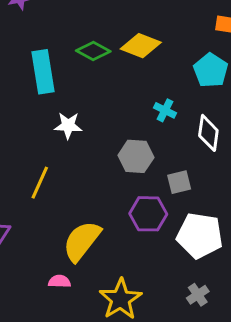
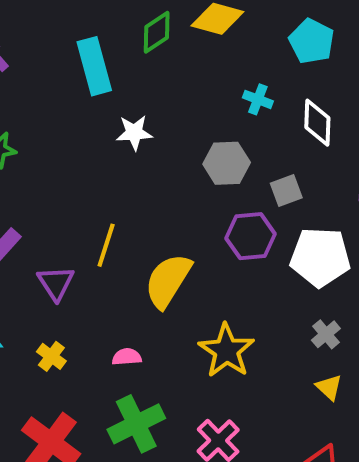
green diamond: (93, 51) -> (157, 32), turned -56
yellow line: (40, 183) -> (106, 245), moved
pink semicircle: (59, 281) -> (127, 357), moved

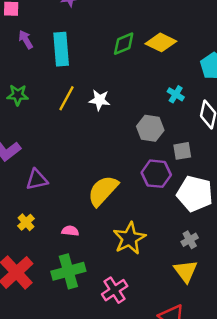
cyan rectangle: (94, 66) -> (61, 49), moved
yellow line: (106, 245) -> (66, 98), moved
purple triangle: (56, 283) -> (37, 180), turned 40
yellow triangle: (329, 387) -> (186, 271), size x1.5

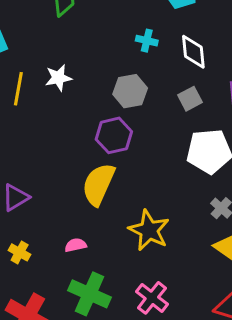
gray square: (182, 151) -> (190, 99), moved
purple hexagon: (156, 174) -> (114, 135), moved
green cross: (68, 271) -> (90, 294), turned -32

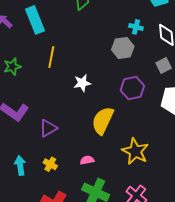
white star: (58, 78) -> (82, 83), moved
gray hexagon: (130, 91) -> (123, 48), moved
purple hexagon: (114, 135) -> (132, 88), moved

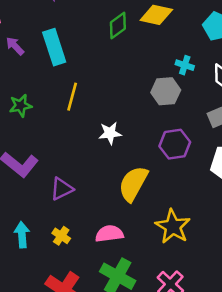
pink semicircle: (87, 160) -> (109, 234), size x1.5

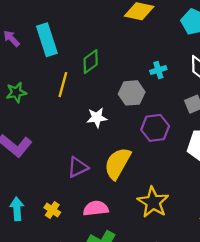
green diamond: (118, 25) -> (91, 62), moved
cyan cross: (185, 65) -> (158, 70), moved, turned -35
gray hexagon: (166, 91) -> (132, 93), moved
purple triangle: (62, 189) -> (78, 167), moved

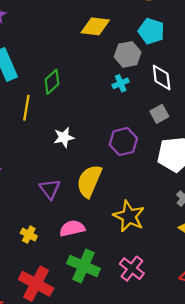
gray hexagon: (132, 93) -> (128, 54), moved
purple triangle: (78, 167) -> (50, 189), turned -35

